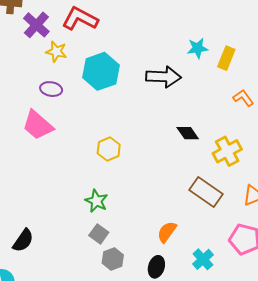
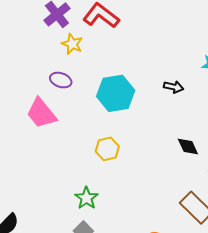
cyan hexagon: (101, 71) -> (116, 93), moved
black arrow: (164, 77) -> (174, 87), size x0.6

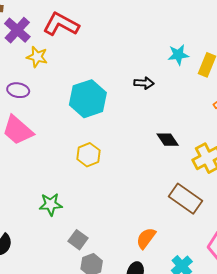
purple ellipse: (61, 80) -> (18, 90), moved
green star: (86, 198) -> (51, 204), moved, turned -30

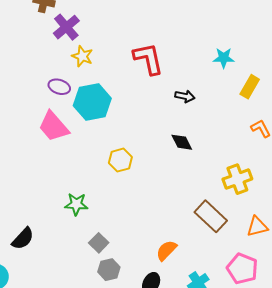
red L-shape: (61, 24) -> (148, 59), moved, turned 42
cyan star: (178, 55) -> (224, 58), moved
cyan hexagon: (88, 99) -> (92, 102), moved
black diamond: (168, 140) -> (182, 142), moved

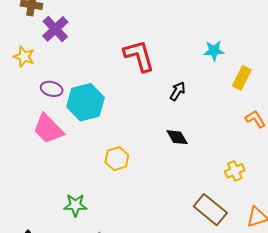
yellow star: (82, 56) -> (24, 57), moved
black arrow: (185, 96) -> (178, 91), turned -66
yellow cross: (237, 179) -> (235, 171), size x0.7

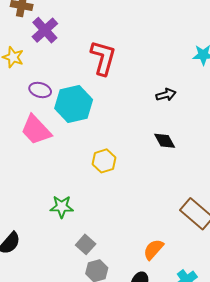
red L-shape: (139, 56) -> (103, 58), moved, turned 30
black arrow: (178, 91) -> (166, 95), turned 42

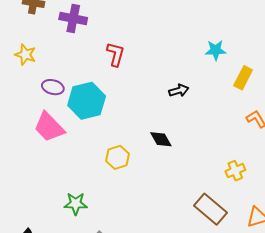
purple cross: (45, 30) -> (73, 18), moved, turned -36
red L-shape: (103, 58) -> (115, 54), size x0.7
black diamond: (165, 141) -> (161, 139), moved

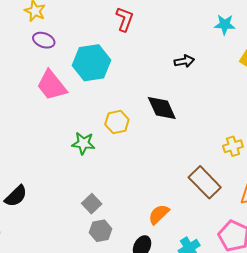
purple ellipse: (53, 87) -> (44, 40), moved
black diamond: (161, 139) -> (162, 108), size x1.4
green star: (76, 204) -> (83, 143), moved

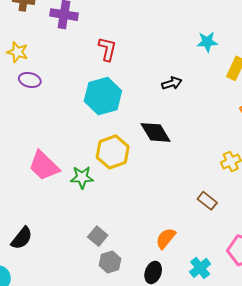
cyan hexagon: (92, 63) -> (103, 96), moved
pink trapezoid: (52, 85) -> (44, 166), moved
yellow hexagon: (117, 122) -> (113, 152), size x1.4
brown rectangle: (205, 182) -> (207, 201), size x0.6

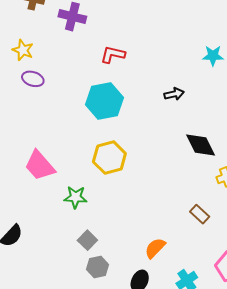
red L-shape: (107, 49) -> (113, 55), turned -95
black diamond: (155, 132) -> (201, 145), moved
green star: (82, 177) -> (75, 197), moved

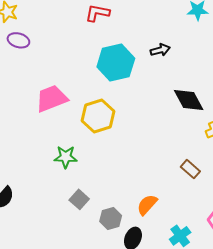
cyan hexagon: (104, 101) -> (116, 63), moved
pink trapezoid: (40, 166) -> (52, 98), moved, turned 112
gray hexagon: (98, 267) -> (111, 218), moved

